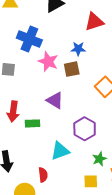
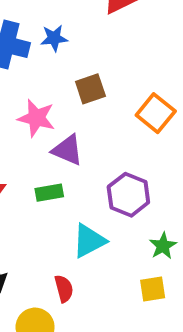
blue star: (78, 49) -> (54, 38), moved
pink star: (48, 62) -> (36, 118), moved
green rectangle: (33, 123) -> (49, 193), moved

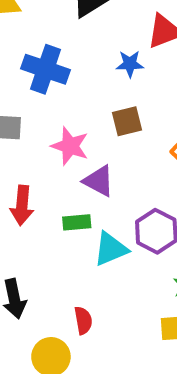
blue star: (54, 38) -> (130, 64), moved
cyan triangle: (89, 241) -> (111, 249), moved

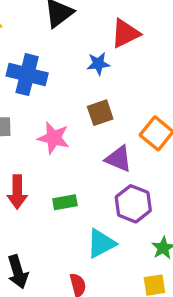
purple triangle: (99, 181) -> (119, 159), moved
cyan triangle: (111, 249) -> (101, 243), moved

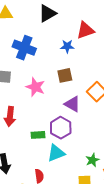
green rectangle: (65, 202) -> (38, 135), moved
purple hexagon: (133, 204) -> (61, 128), moved

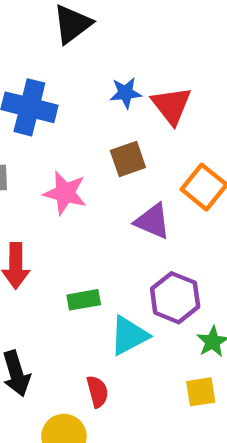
red triangle: (85, 30) -> (171, 105), moved, turned -42
purple hexagon: (61, 128) -> (175, 298), moved

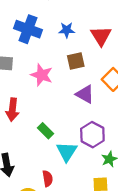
blue star: (126, 93) -> (67, 30), moved
green rectangle: (84, 300) -> (45, 131), turned 49
cyan triangle: (129, 336) -> (67, 152), turned -35

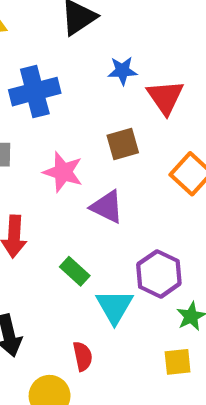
blue cross: (28, 29) -> (35, 92), turned -32
blue star: (67, 30) -> (122, 71), moved
purple triangle: (85, 94) -> (107, 207), moved

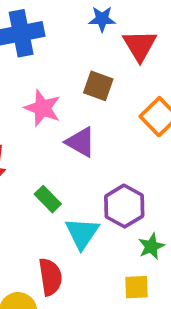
brown square: (123, 144) -> (98, 86), turned 32
red semicircle: (83, 356) -> (50, 277), size x1.4

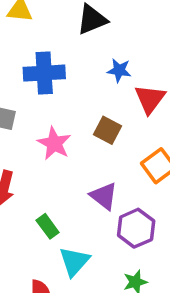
purple triangle: (81, 142) -> (104, 196), moved
purple hexagon: (124, 206) -> (136, 228), moved

